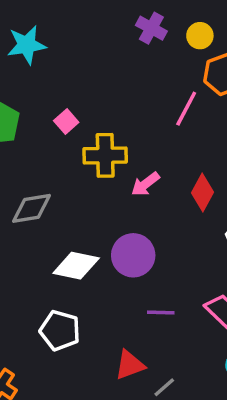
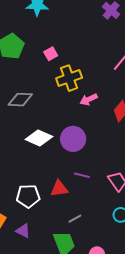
yellow cross: (105, 155) -> (69, 78), turned -30
white pentagon: (60, 330) -> (28, 196), moved, turned -30
red triangle: (130, 365) -> (59, 189), moved

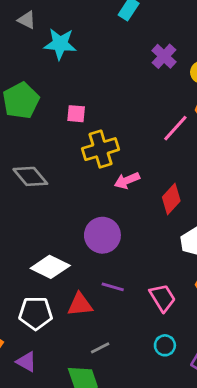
pink square: (51, 54) -> (76, 114), turned 32
gray diamond: (20, 100) -> (30, 176), turned 45
white diamond: (39, 138) -> (50, 267), moved

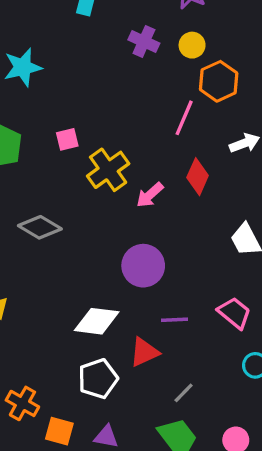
red diamond: (171, 199) -> (198, 177), moved

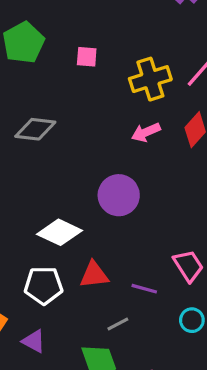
yellow cross: (108, 170) -> (150, 79), moved
gray diamond: (40, 227) -> (35, 129), turned -42
purple line: (174, 320) -> (144, 289), moved

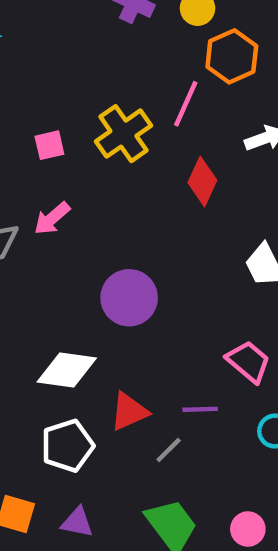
pink square: (87, 57) -> (49, 145), moved
pink arrow: (146, 132) -> (52, 218), moved
gray line: (118, 324) -> (169, 450), moved

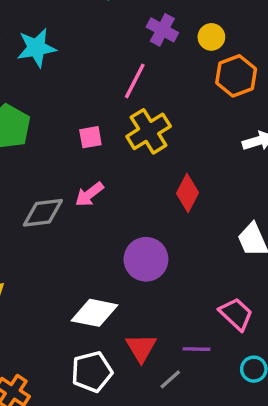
pink line: (186, 104) -> (135, 81), moved
red diamond: (202, 181) -> (188, 193), moved
red triangle: (129, 412) -> (141, 348), turned -40

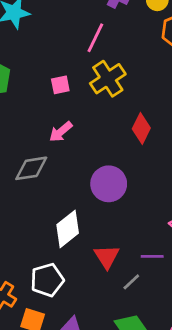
gray diamond: (43, 213) -> (31, 168), moved
white diamond: (94, 313) -> (68, 229), turned -48
white pentagon: (92, 372) -> (47, 280), moved

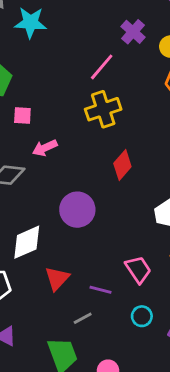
pink square: (60, 85) -> (22, 115), moved
gray line: (131, 282) -> (83, 318), moved

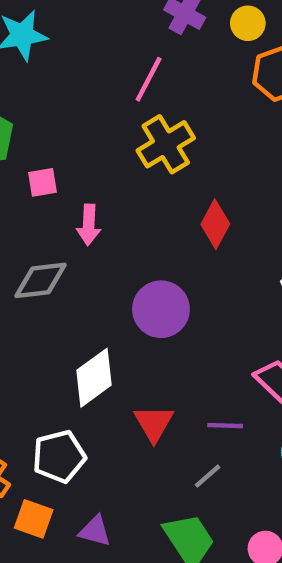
pink arrow: (45, 148) -> (89, 225), turned -50

